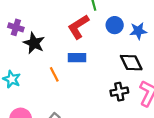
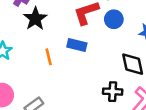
blue circle: (115, 25) -> (114, 19), moved

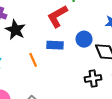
blue circle: (114, 19) -> (84, 39), moved

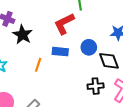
orange line: (33, 60) -> (38, 65), turned 40

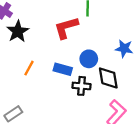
blue rectangle: (60, 52) -> (63, 69), moved
black cross: (96, 86) -> (81, 86), moved

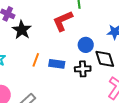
blue rectangle: (63, 69) -> (57, 64), moved

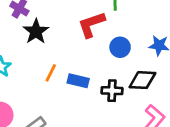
blue circle: (86, 45) -> (120, 47), moved
black diamond: (105, 59) -> (142, 80), turned -75

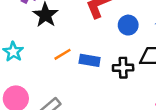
orange line: (51, 73) -> (62, 54), turned 36

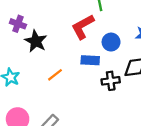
blue rectangle: (90, 60) -> (90, 60), moved

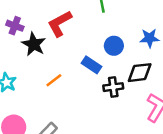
red L-shape: (83, 27) -> (60, 24), moved
blue rectangle: (90, 60) -> (92, 65), turned 30

